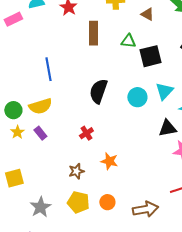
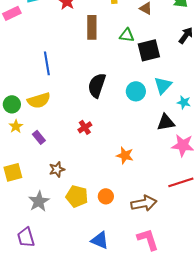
purple rectangle: (40, 133) -> (39, 137), moved
orange star: (109, 161) -> (125, 155), moved
brown star: (76, 171) -> (57, 169), moved

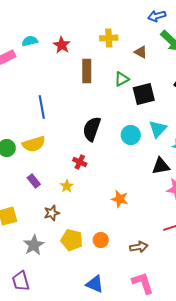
green triangle: (127, 35) -> (122, 79), turned -35
yellow star: (16, 126) -> (67, 186), moved
red cross: (85, 127) -> (80, 162), moved, turned -32
brown arrow: (144, 203) -> (139, 247), size x0.7

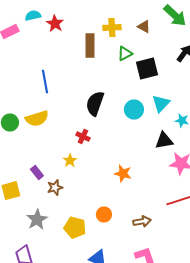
yellow cross: (109, 38) -> (112, 28), moved
red star: (62, 45) -> (55, 24), moved
purple rectangle: (34, 181) -> (37, 172), moved
yellow pentagon: (72, 240) -> (75, 228), moved

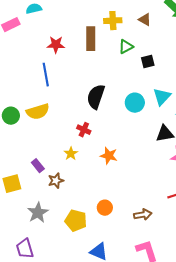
red star: (55, 24) -> (56, 45), moved, turned -30
black square: (147, 68) -> (148, 62), size x0.6
orange star: (123, 174) -> (109, 156), moved

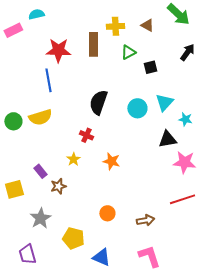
red star: (56, 45) -> (58, 50), size x1.4
yellow pentagon: (76, 221) -> (73, 238), moved

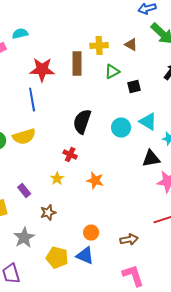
cyan triangle: (164, 102) -> (148, 122), turned -42
brown star: (58, 186) -> (48, 213), moved
blue triangle: (101, 257) -> (85, 256), moved

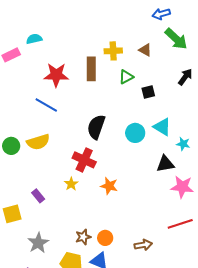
blue line: (32, 100) -> (46, 105), turned -50
red cross: (70, 155) -> (84, 160), size x1.6
brown star: (48, 213) -> (83, 237), moved

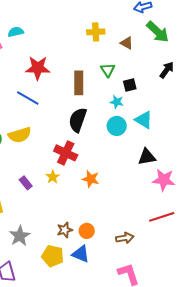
yellow cross: (113, 51) -> (96, 32), moved
brown rectangle: (91, 69) -> (79, 83), moved
green triangle: (126, 77) -> (108, 70), turned -35
cyan star: (183, 144) -> (117, 102), moved
purple rectangle: (38, 196) -> (26, 183), moved

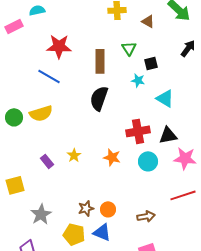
cyan circle: (117, 126) -> (148, 161), moved
red cross: (66, 153) -> (138, 131), moved, turned -35

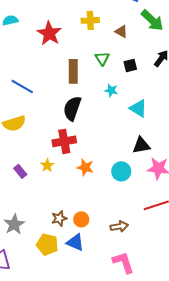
red star: (59, 46) -> (49, 33), moved, turned 30
black square: (151, 63) -> (130, 65), moved
red cross: (138, 131) -> (64, 141), moved

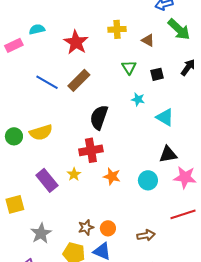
brown rectangle: (73, 71) -> (79, 80), moved, turned 45
blue line: (22, 86) -> (47, 82), moved
purple rectangle: (20, 171) -> (47, 180), size x1.6

